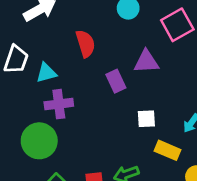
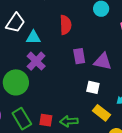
purple triangle: (146, 62) -> (103, 61), moved
purple cross: (59, 104) -> (36, 61), turned 36

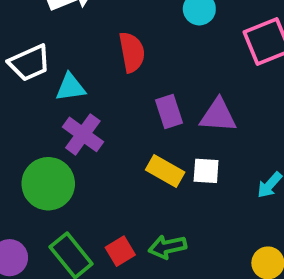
white trapezoid: (15, 23) -> (29, 63), turned 40
yellow rectangle: (101, 113) -> (165, 171), moved
red square: (46, 120) -> (120, 251), turned -32

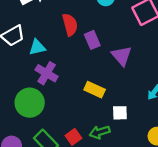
purple rectangle: (169, 112) -> (92, 40), moved
purple triangle: (218, 115) -> (122, 56), turned 50
white square: (206, 171) -> (120, 113), moved

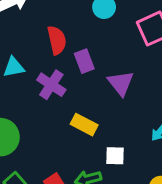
purple cross: (47, 73) -> (51, 85), moved

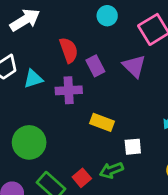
purple triangle: (121, 83) -> (134, 66), moved
purple cross: (51, 85) -> (69, 90), turned -30

